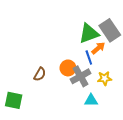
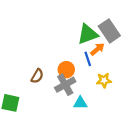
gray cross: (80, 76) -> (65, 85), moved
cyan triangle: (91, 100) -> (80, 103), moved

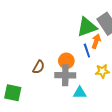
orange arrow: (97, 49) -> (96, 41), turned -32
gray cross: (65, 85) -> (65, 75), turned 30

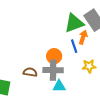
brown semicircle: (39, 67) -> (30, 72), moved, turned -112
cyan triangle: (80, 93) -> (59, 86), moved

